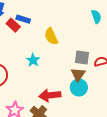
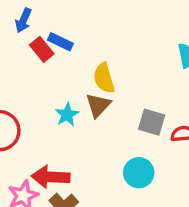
brown triangle: (78, 74) -> (98, 105), moved
red arrow: (50, 95) -> (51, 177), moved

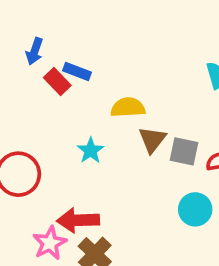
yellow semicircle: (104, 78) -> (128, 107), turned 108
brown triangle: (98, 105) -> (152, 140), moved
cyan circle: (139, 173) -> (195, 209), moved

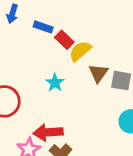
red rectangle: (57, 81) -> (64, 40), moved
yellow semicircle: (128, 107) -> (80, 51), turned -35

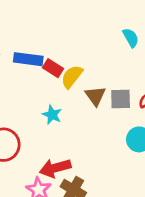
blue rectangle: (43, 27) -> (28, 59), size x1.4

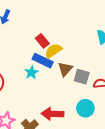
blue rectangle: (28, 59) -> (43, 61), moved
red arrow: (55, 168) -> (52, 114), moved

